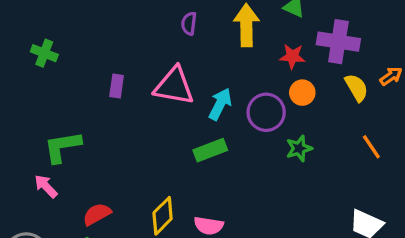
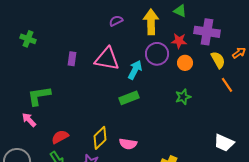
purple semicircle: (189, 24) -> (116, 21), turned 56
purple circle: (266, 112) -> (157, 54), moved
orange line: (371, 147) -> (227, 85), moved

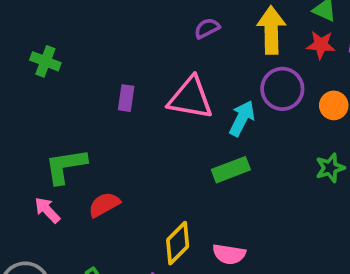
red star: (179, 41) -> (321, 45), moved
red semicircle: (60, 137) -> (104, 205), moved

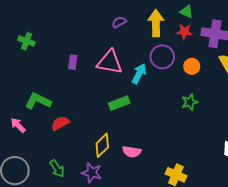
green L-shape: (66, 166) -> (38, 101), turned 35
green rectangle: (231, 170) -> (119, 103), moved
pink arrow: (47, 210) -> (18, 125), moved

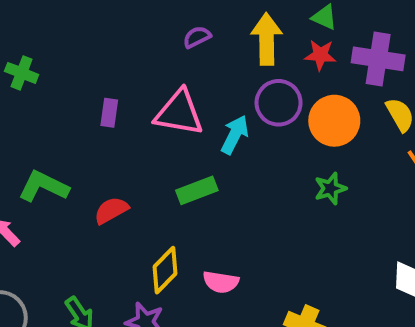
orange circle: (192, 66) -> (334, 121), size x1.6
red semicircle: (60, 123) -> (111, 210), moved

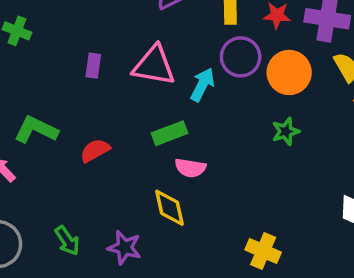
yellow diamond: (165, 270) -> (170, 208), moved, turned -57
pink semicircle: (221, 282) -> (190, 168), moved

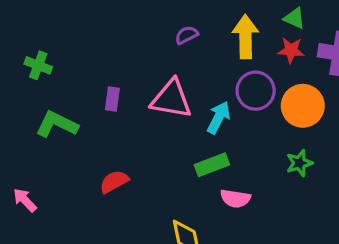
green L-shape: (36, 130) -> (57, 124), moved
green rectangle: (170, 133) -> (212, 165), moved
pink semicircle: (190, 168) -> (235, 198), moved

